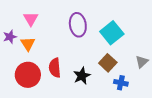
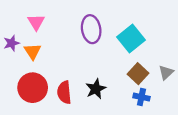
brown square: (108, 63) -> (138, 74), moved
red semicircle: (55, 68) -> (64, 92), moved

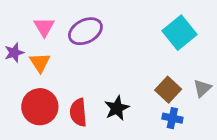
purple ellipse: (91, 29) -> (85, 31), moved, turned 72
cyan square: (131, 39) -> (180, 33), moved

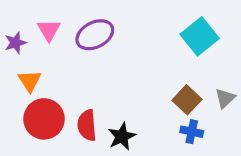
purple star: (14, 53) -> (15, 43), moved
orange triangle: (40, 63) -> (30, 81), moved
black star: (117, 108) -> (122, 136), moved

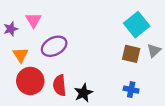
purple ellipse: (95, 35) -> (54, 46), moved
gray triangle: (225, 98) -> (154, 51), moved
brown square: (187, 100) -> (131, 54), moved, turned -30

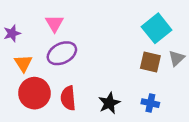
pink triangle: (34, 20) -> (54, 23), moved
black star: (83, 93) -> (109, 103), moved

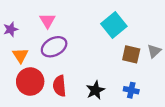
cyan square: (157, 28) -> (114, 25), moved

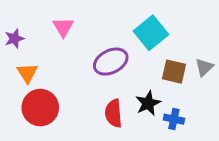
purple ellipse: (54, 47) -> (111, 62), moved
red semicircle: (59, 86) -> (114, 113), moved
black star: (95, 90) -> (148, 103), moved

